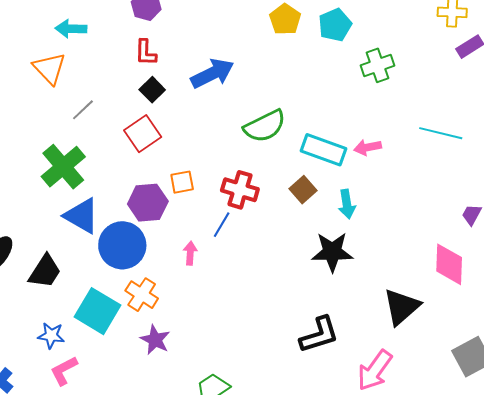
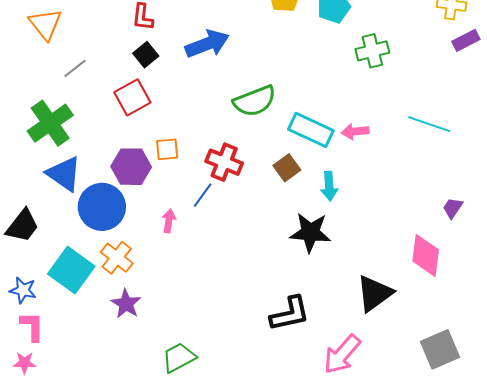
pink L-shape: (64, 371) -> (32, 326), turned 112

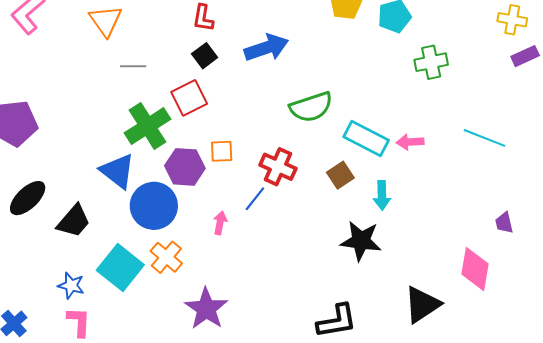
gray line: (75, 68) -> (133, 66), turned 35
green cross: (50, 123) -> (148, 126), moved
purple trapezoid: (453, 208) -> (504, 223), turned -50
purple star: (126, 304) -> (206, 309), moved, size x1.4

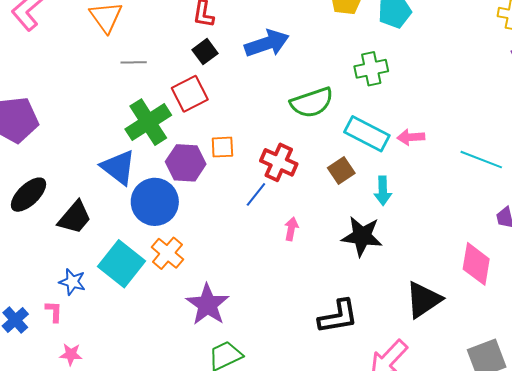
green cross: (431, 62) -> (371, 69), moved
cyan line: (484, 138) -> (481, 160), moved
pink arrow: (220, 223) -> (291, 229), moved
pink L-shape: (79, 322) -> (54, 311), moved, size x0.7

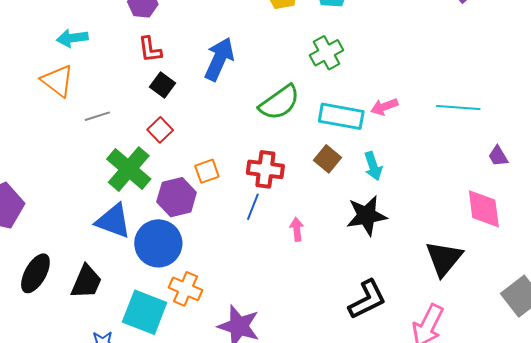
blue arrow: (267, 43) -> (219, 59), turned -30
red square: (190, 94) -> (160, 130), size x0.7

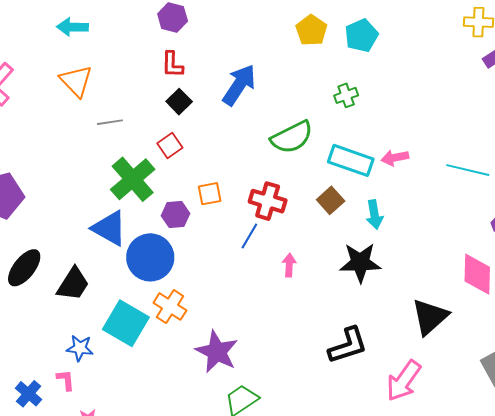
cyan arrow: (72, 38) -> (72, 27), moved
green cross: (326, 53) -> (346, 95), size x0.7
purple hexagon: (177, 197) -> (175, 215), size x0.7

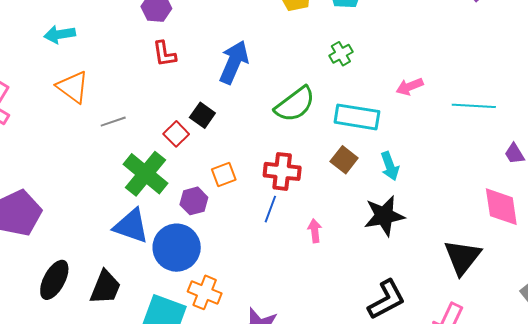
black square: (179, 102) -> (202, 115), moved
pink arrow: (395, 158) -> (410, 87), moved

